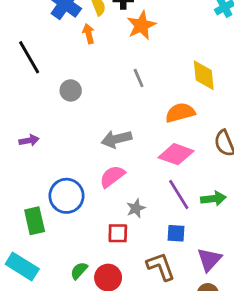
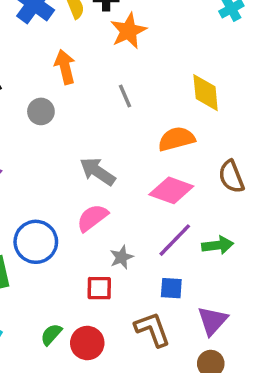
orange arrow: (89, 34) -> (65, 67), moved, size x1.4
gray arrow: (116, 139) -> (98, 171), turned 48
purple line: (179, 194) -> (175, 240), turned 76

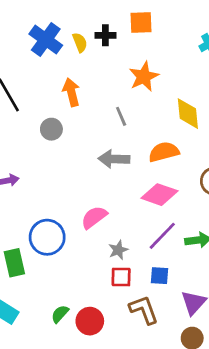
orange star: (128, 31) -> (144, 77), moved
gray arrow: (98, 171) -> (114, 159), moved, turned -32
red square: (99, 288) -> (121, 277), moved

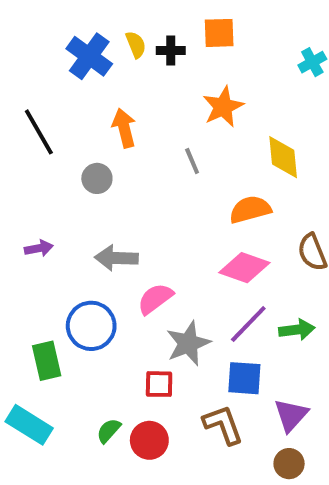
yellow semicircle: (80, 42) -> (136, 45), moved
gray arrow: (114, 159) -> (116, 258), moved
gray star: (118, 250) -> (188, 343), size x1.6
blue square: (159, 276) -> (244, 378), size x1.4
red square: (121, 277) -> (159, 384), moved

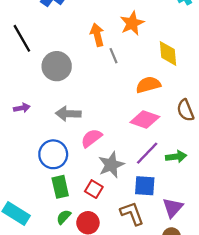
orange arrow: (124, 128) -> (97, 35), moved
gray circle: (97, 178) -> (57, 66), size x1.6
green rectangle: (47, 361) -> (60, 187), moved
red square: (159, 384) -> (94, 189), turned 30

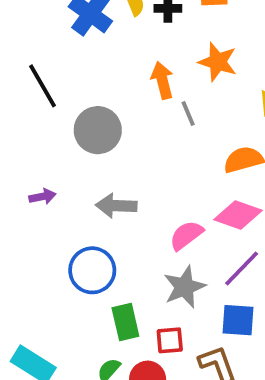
orange star: (132, 23) -> (218, 62), turned -30
pink semicircle: (91, 138) -> (186, 235), moved
green rectangle: (60, 187) -> (125, 322), moved
red square: (94, 189) -> (170, 340), moved, turned -36

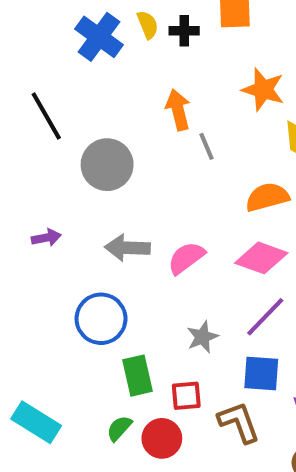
orange star: (218, 62) -> (263, 90), moved
pink semicircle: (186, 235) -> (186, 258), moved
gray star: (184, 287) -> (202, 337), size x0.7

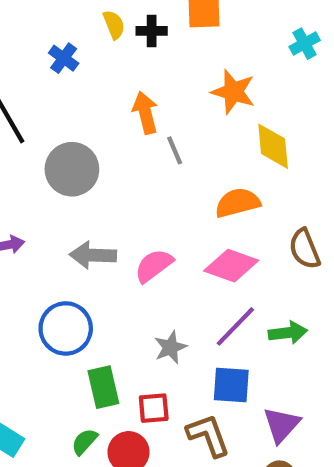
blue cross: (99, 37) -> (64, 58), moved, size x0.6

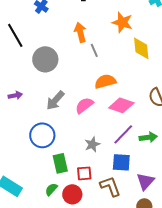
orange semicircle: (237, 203) -> (105, 81), moved
gray arrow: (93, 255) -> (55, 100), turned -50

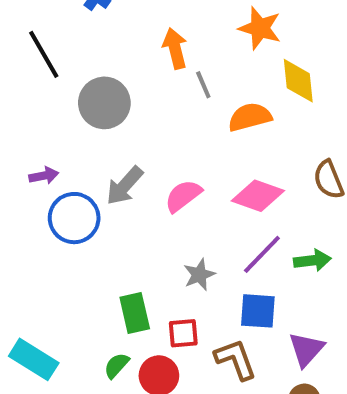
orange semicircle: (105, 81) -> (250, 117), moved
blue circle: (42, 135) -> (74, 218), moved

